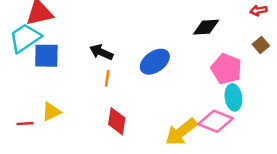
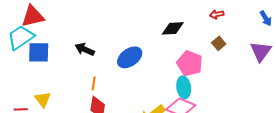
orange line: (107, 78) -> (94, 83), moved
cyan ellipse: (233, 97) -> (184, 87), moved
yellow triangle: (51, 112) -> (43, 99), turned -42

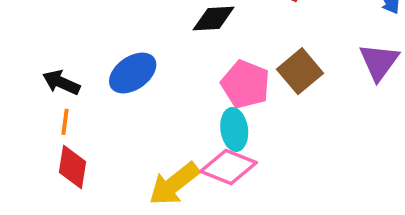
brown square: (219, 43) -> (300, 71), moved, size x1.6
black arrow: (85, 49) -> (61, 82), moved

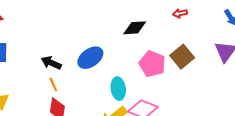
orange line: (65, 122) -> (53, 84), turned -32
cyan ellipse: (234, 129) -> (118, 89), moved

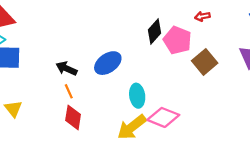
black diamond: (135, 28) -> (155, 32), turned -45
pink pentagon: (152, 64) -> (177, 40), moved

